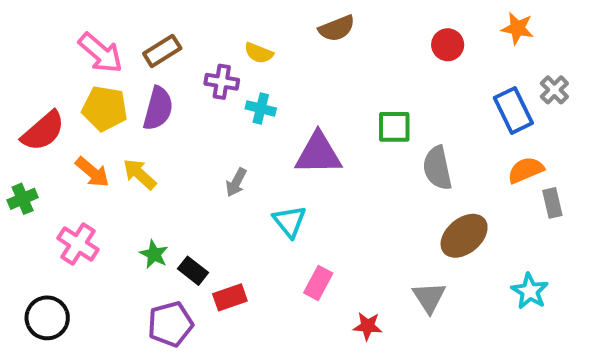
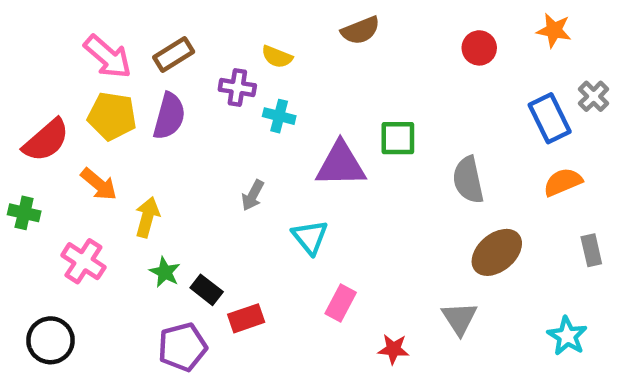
green square: (394, 127) -> (398, 138), moved
yellow arrow: (140, 174) -> (147, 217), moved, turned 63
green cross: (23, 199) -> (24, 213), turned 36
gray rectangle: (552, 203) -> (591, 250), moved
cyan star: (530, 291) -> (567, 336), moved

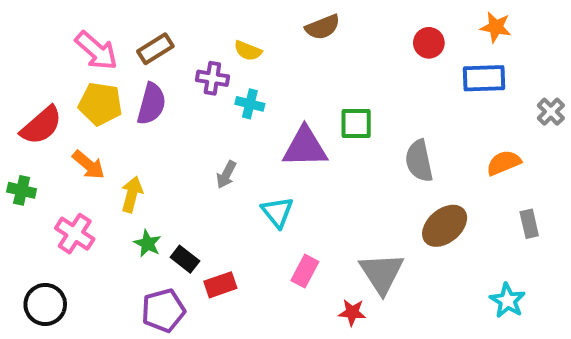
gray cross: (594, 96) -> (551, 112), moved
blue rectangle: (550, 118) -> (484, 78), moved, turned -66
gray triangle: (459, 318) -> (382, 273), moved, size x1.4

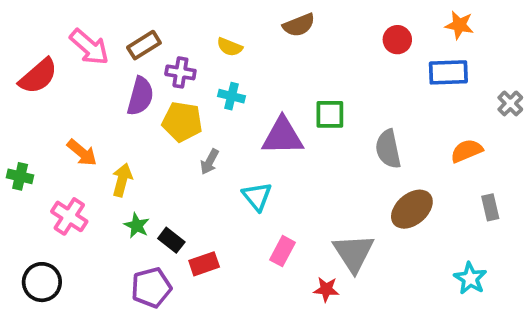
purple cross: (212, 78) -> (180, 72), moved
yellow pentagon: (100, 104) -> (182, 122), moved
red semicircle: (41, 125) -> (38, 76), moved

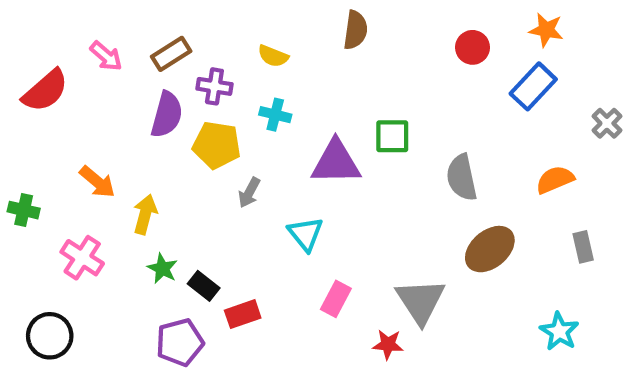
brown semicircle: (299, 25) -> (355, 30), turned -60
pink arrow: (89, 47) -> (106, 56), size x0.7
blue rectangle: (448, 72) -> (533, 86), turned -45

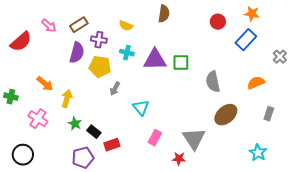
purple triangle: (336, 162) -> (155, 60), moved
gray rectangle: (583, 247) -> (269, 114), turned 32

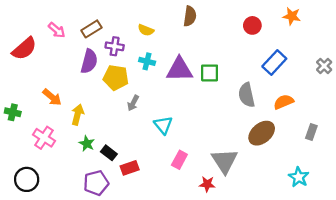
blue rectangle: (246, 40) -> (274, 63), moved
orange semicircle: (256, 83) -> (284, 102), moved

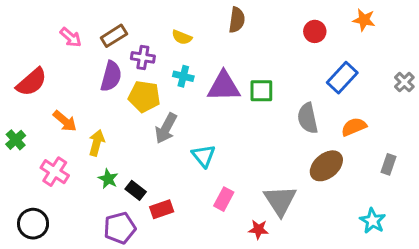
red semicircle: (24, 49) -> (32, 82), moved
gray arrow: (133, 103) -> (166, 128), size x1.5
green cross: (13, 112) -> (16, 140), turned 35

